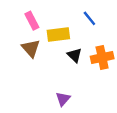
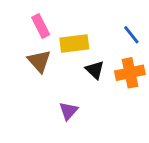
blue line: (89, 18) -> (131, 35), moved
purple triangle: (63, 99) -> (68, 111), moved

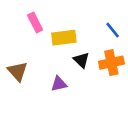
brown triangle: (39, 61) -> (18, 71), moved
purple triangle: (68, 111) -> (59, 84), moved, turned 36

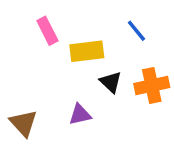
blue line: (113, 30) -> (136, 31), moved
brown triangle: (18, 71) -> (24, 123), moved

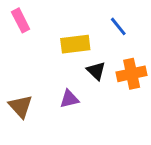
pink rectangle: (47, 31) -> (21, 20), moved

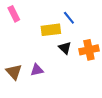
blue line: (118, 26) -> (69, 18), moved
purple triangle: (69, 99) -> (37, 70), moved

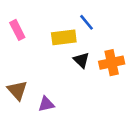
pink rectangle: (14, 14) -> (17, 30), moved
purple triangle: (37, 70) -> (46, 104), moved

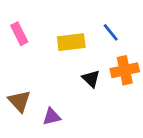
blue line: (86, 22) -> (111, 32), moved
black triangle: (81, 60) -> (91, 79), moved

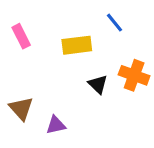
blue line: (111, 32) -> (114, 23), moved
orange cross: (125, 70) -> (134, 75), turned 32

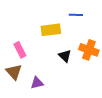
blue line: (114, 23) -> (76, 15), turned -48
pink rectangle: (21, 36) -> (20, 50), moved

